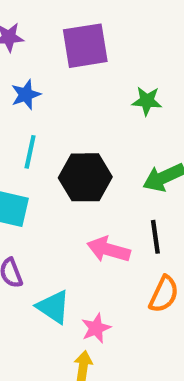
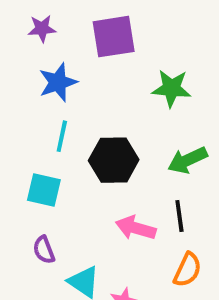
blue star: (26, 95) -> (58, 82), size x1.4
green star: (147, 101) -> (171, 88), size x1.4

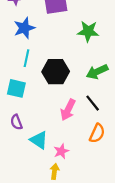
black line: (179, 216) -> (93, 103), turned -30
pink arrow: (136, 228) -> (68, 110), turned -80

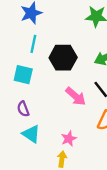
pink arrow: (68, 110) -> (76, 96), turned -75
cyan triangle: (39, 140) -> (31, 134), moved

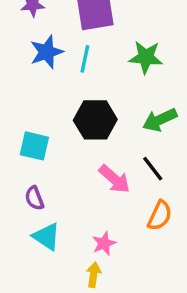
cyan line: (33, 44) -> (85, 59), moved

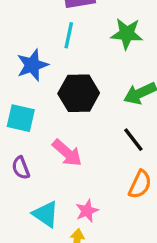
blue star: (47, 52) -> (32, 65), moved
pink arrow: (114, 179) -> (67, 153), moved
cyan triangle: (47, 236) -> (46, 214), moved

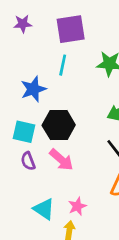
black hexagon: (79, 93) -> (59, 125), moved
purple semicircle: (21, 168) -> (28, 161), moved

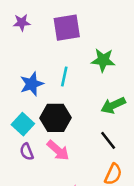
cyan line: (63, 65) -> (64, 76), moved
cyan square: (24, 132) -> (23, 124), turned 30

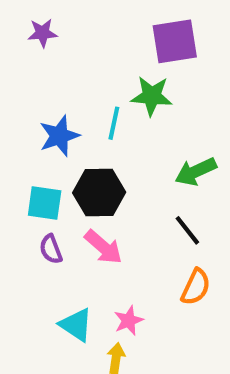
purple square: (67, 28) -> (175, 41), moved
green star: (103, 60) -> (152, 96), moved
cyan square: (23, 124) -> (45, 203), turned -35

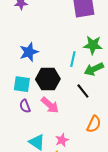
green star: (152, 96) -> (93, 45), moved
cyan line: (114, 123) -> (73, 59), moved
black line: (187, 230) -> (83, 91), moved

